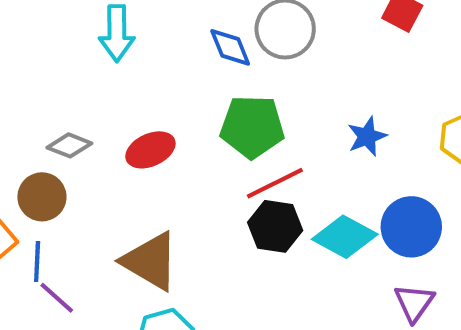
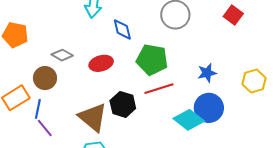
blue diamond: (230, 47) -> (122, 29), moved
black hexagon: (275, 226) -> (123, 104), moved
blue circle: (411, 227) -> (209, 108), moved

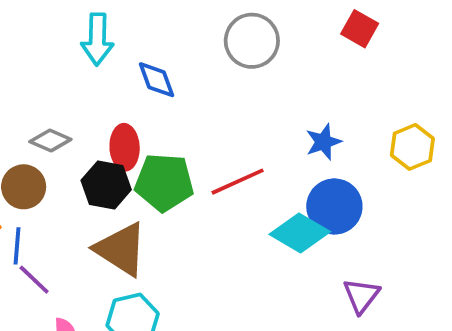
green pentagon: (152, 60) -> (164, 182), moved
red ellipse: (101, 63) -> (125, 147), turned -70
black hexagon: (123, 104) -> (106, 185), moved

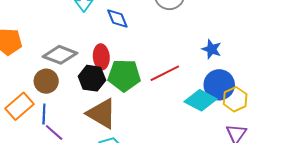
gray diamond: (50, 141) -> (60, 55), size x1.5
blue star: (323, 142) -> (212, 49), turned -30
yellow hexagon: (412, 147) -> (235, 99), moved

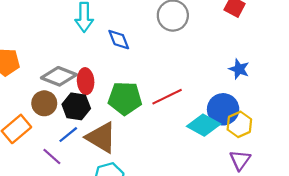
blue star: (212, 49) -> (239, 69), moved
red ellipse: (101, 57) -> (86, 81), moved
black hexagon: (92, 78) -> (76, 106), moved
blue line: (44, 114) -> (68, 135), moved, turned 48

